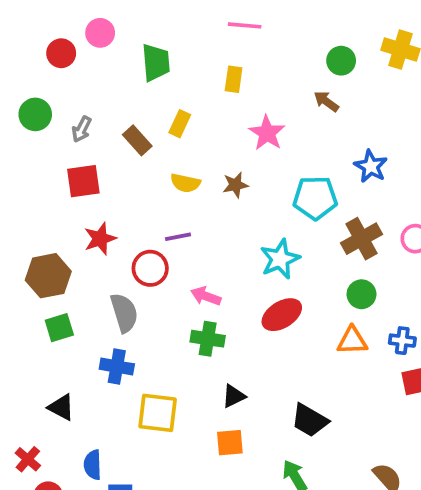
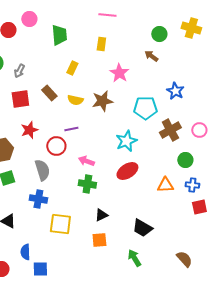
brown rectangle: (137, 140) -> (49, 93), moved
brown star: (235, 185) -> (102, 101), size x1.5
green circle: (361, 294) -> (185, 160), moved

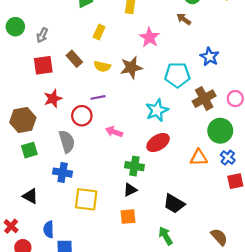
green circle: (185, 160) -> (220, 131), size x1.5
green cross: (87, 184) -> (134, 166), moved
blue cross: (192, 185) -> (228, 158), turned 32

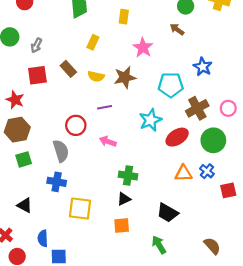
purple line: (98, 97) -> (105, 107), moved
red star: (53, 99) -> (15, 100), moved, turned -30
red ellipse: (158, 143) -> (177, 137), moved
orange triangle: (199, 158) -> (183, 173), moved
blue cross: (228, 158) -> (207, 171), moved

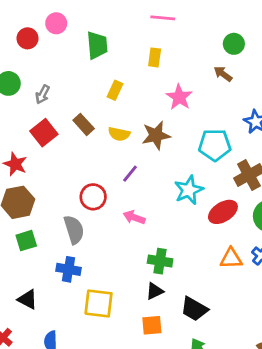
red square: (37, 75) -> (44, 133), turned -30
purple line: (105, 107) -> (130, 174), turned -40
black trapezoid: (167, 213) -> (194, 309), moved

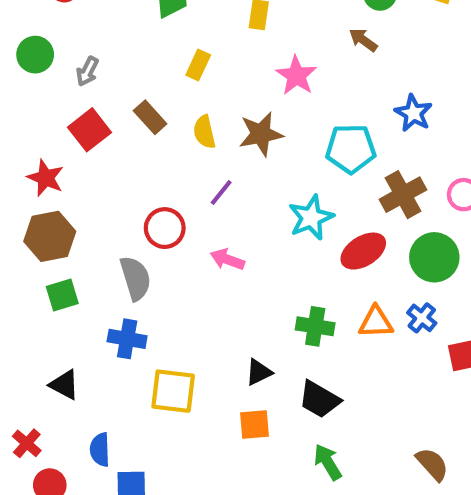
yellow semicircle: (119, 134) -> (204, 132), turned 65
green cross: (160, 261) -> (315, 326), moved

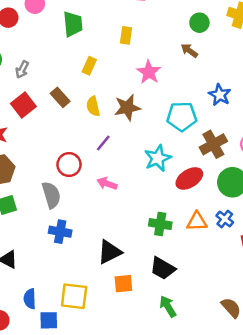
blue cross: (127, 339) -> (60, 232), moved
black triangle: (259, 372) -> (110, 252), moved, size x1.5
yellow square: (173, 391) -> (74, 296), moved

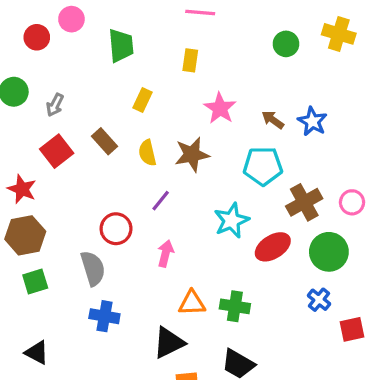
brown arrow: (189, 51) -> (273, 120), moved
blue star: (220, 95) -> (312, 121), moved
pink arrow: (107, 184) -> (166, 253), turned 84
orange triangle: (197, 222) -> (192, 303), moved

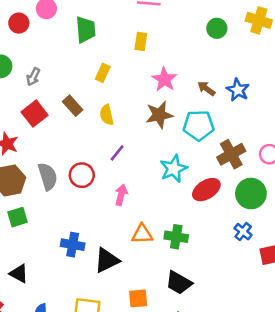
brown star: (192, 154) -> (159, 115), moved
gray semicircle: (93, 268) -> (48, 176), moved
black triangle: (169, 343) -> (107, 260), moved

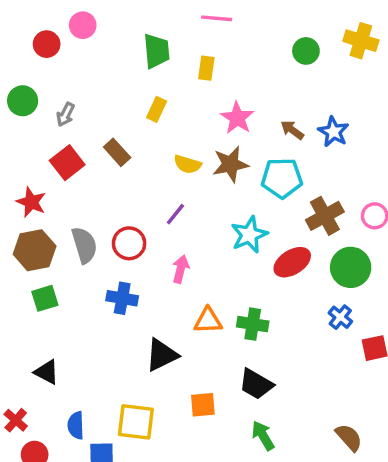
green trapezoid: (86, 30) -> (157, 51), moved
yellow semicircle: (107, 115) -> (187, 164), moved, turned -60
blue cross: (73, 245) -> (122, 298), moved

